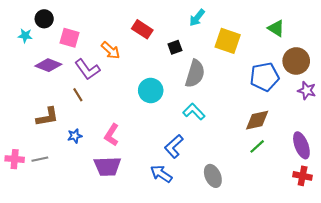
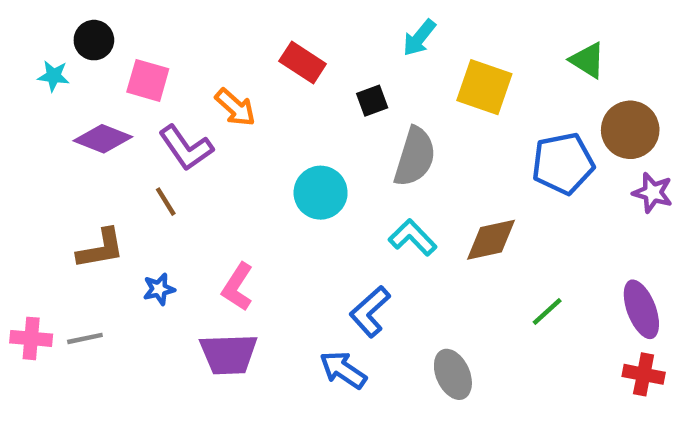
brown diamond: (257, 120) -> (491, 240), moved

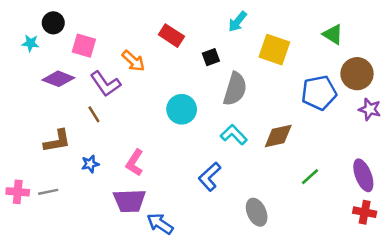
blue arrow: (343, 370) -> (160, 224), moved

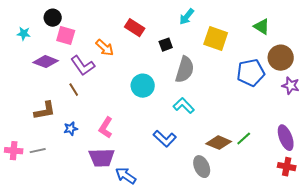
black circle: (53, 23) -> (53, 18), moved
brown diamond: (278, 136) -> (219, 143), moved, turned 35
blue L-shape: (210, 177) -> (165, 139), turned -95

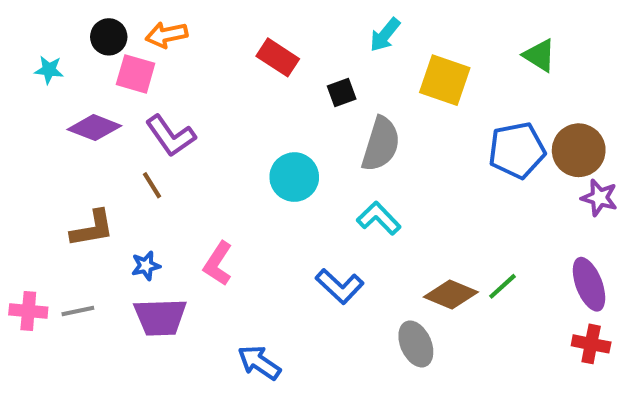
orange arrow: (105, 48) -> (166, 35), moved, turned 126
brown circle: (281, 58) -> (579, 150), moved
purple star: (291, 86) -> (599, 198), moved
purple trapezoid: (102, 158) -> (160, 317), moved

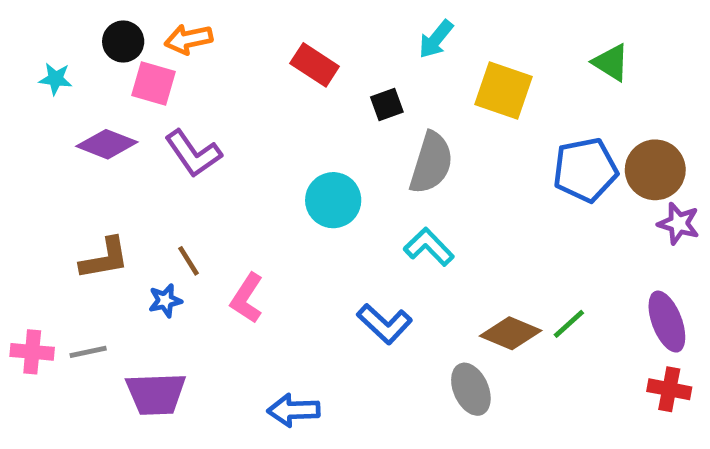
brown line: (152, 185) -> (189, 261), moved
purple trapezoid: (160, 317) -> (156, 394), moved
blue arrow: (259, 363) -> (294, 410), turned -36

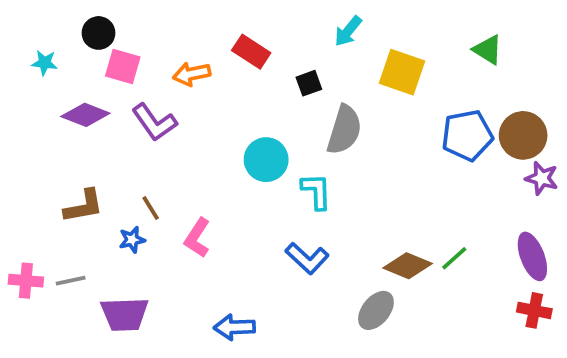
orange arrow: (189, 39) -> (192, 74), moved
cyan L-shape: (429, 247) -> (316, 191), moved, turned 42
gray ellipse: (471, 389) -> (376, 310), turned 63

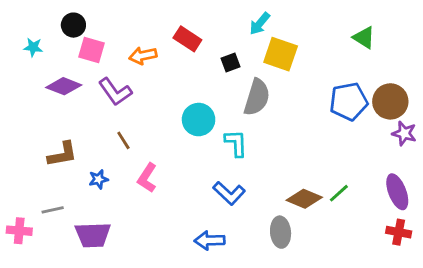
yellow square: (402, 72) -> (281, 54), moved
brown line: (151, 208) -> (123, 140), moved
pink cross: (26, 281) -> (19, 231), moved
gray ellipse: (376, 310) -> (281, 232), turned -44
blue arrow: (234, 327) -> (210, 240), moved

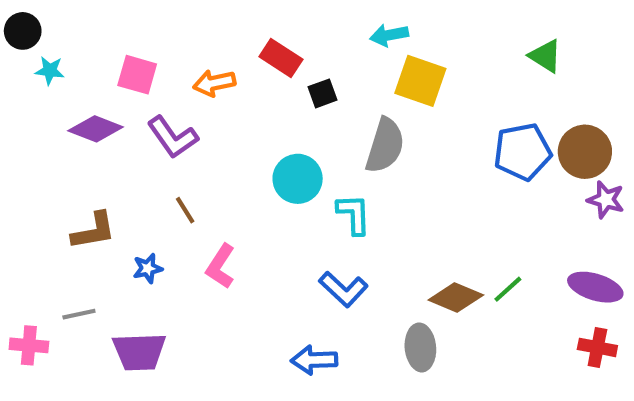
cyan arrow: (260, 24) -> (389, 35), turned 40
black circle: (73, 25) -> (23, 31), moved
black square: (230, 63) -> (323, 93), moved
purple ellipse: (397, 192) -> (595, 287), turned -52

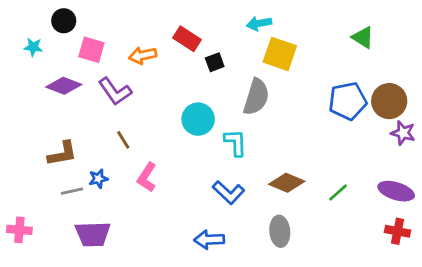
black circle: (23, 31) -> (64, 21), moved
brown diamond: (456, 297) -> (287, 183), moved
gray line: (79, 314) -> (72, 191), moved

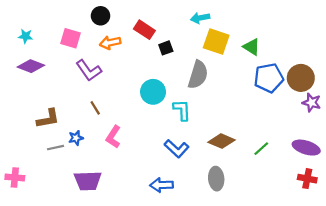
black circle: (64, 21) -> (101, 16), moved
green triangle: (363, 37) -> (252, 47), moved
purple diamond: (64, 86) -> (31, 66), moved
purple trapezoid: (93, 234) -> (88, 181), moved

